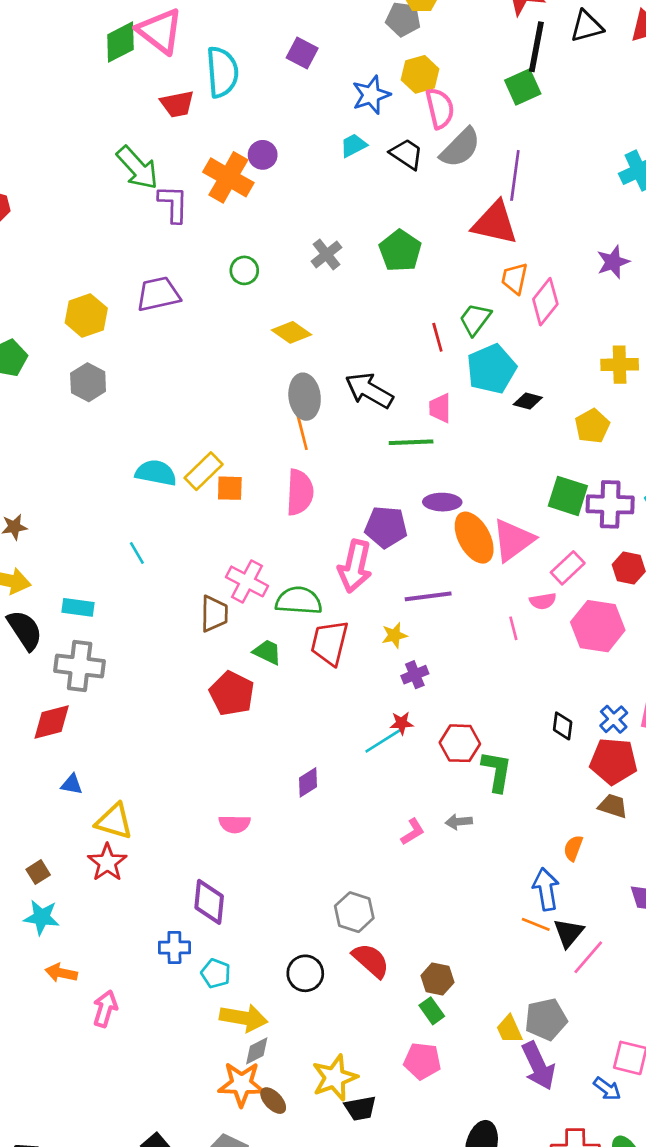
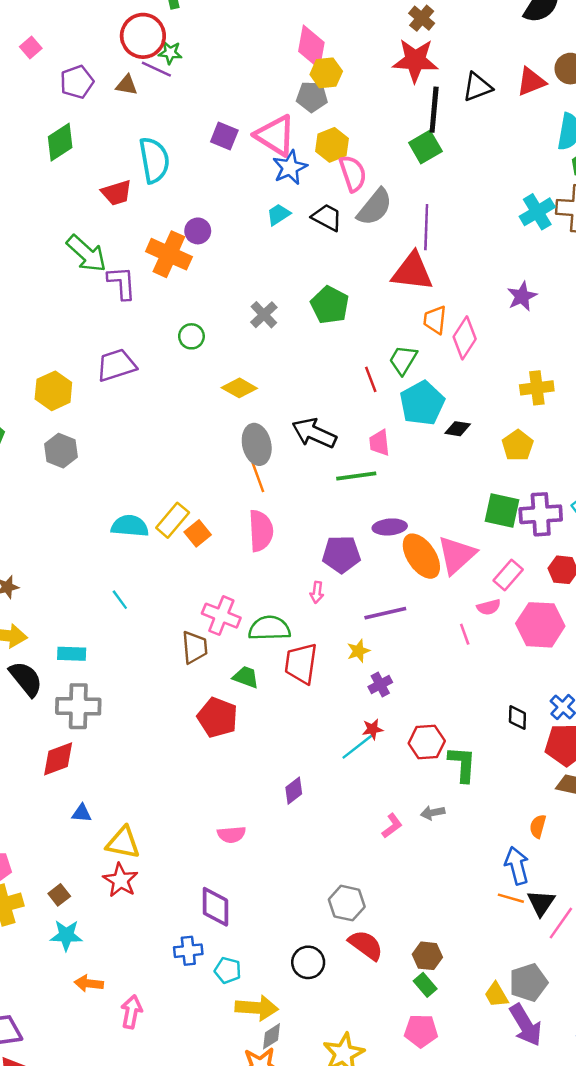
pink triangle: (160, 31) -> (275, 135), moved
orange square: (230, 488) -> (198, 533), turned -35
pink arrow: (355, 566) -> (317, 592), size x0.5

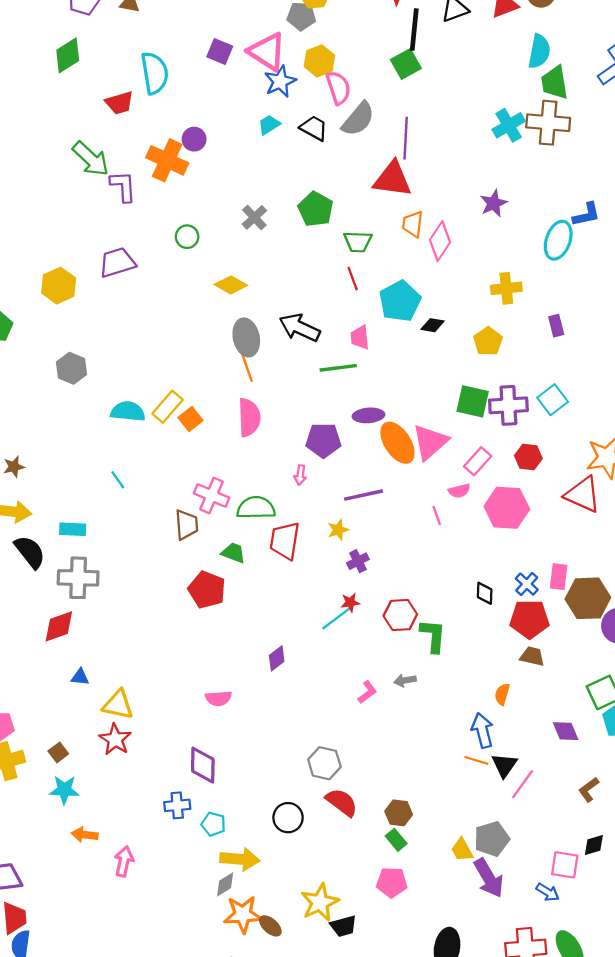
green trapezoid: (403, 360) -> (358, 242), moved, turned -120
gray hexagon: (61, 451) -> (71, 368), moved
gray diamond: (271, 1036) -> (225, 884), moved

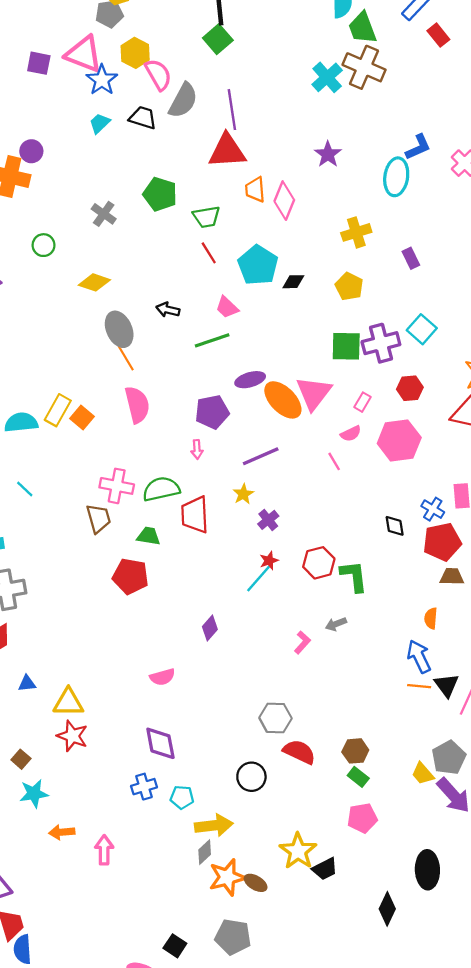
brown cross: (548, 123) -> (364, 67), turned 30
black arrow: (300, 328) -> (168, 310), size x0.6
pink trapezoid: (360, 337) -> (227, 307), turned -30
pink rectangle: (478, 461) -> (362, 402), size x0.7

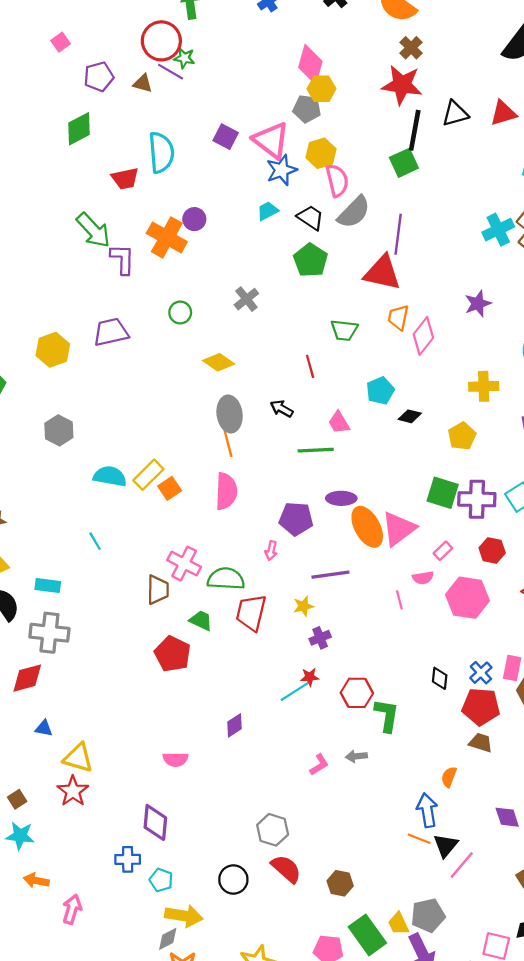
green pentagon: (160, 194) -> (311, 260), moved
red line: (209, 253) -> (310, 366), moved
cyan pentagon: (258, 265) -> (380, 391), size x0.7
green rectangle: (358, 777) -> (367, 935), moved, size x1.8

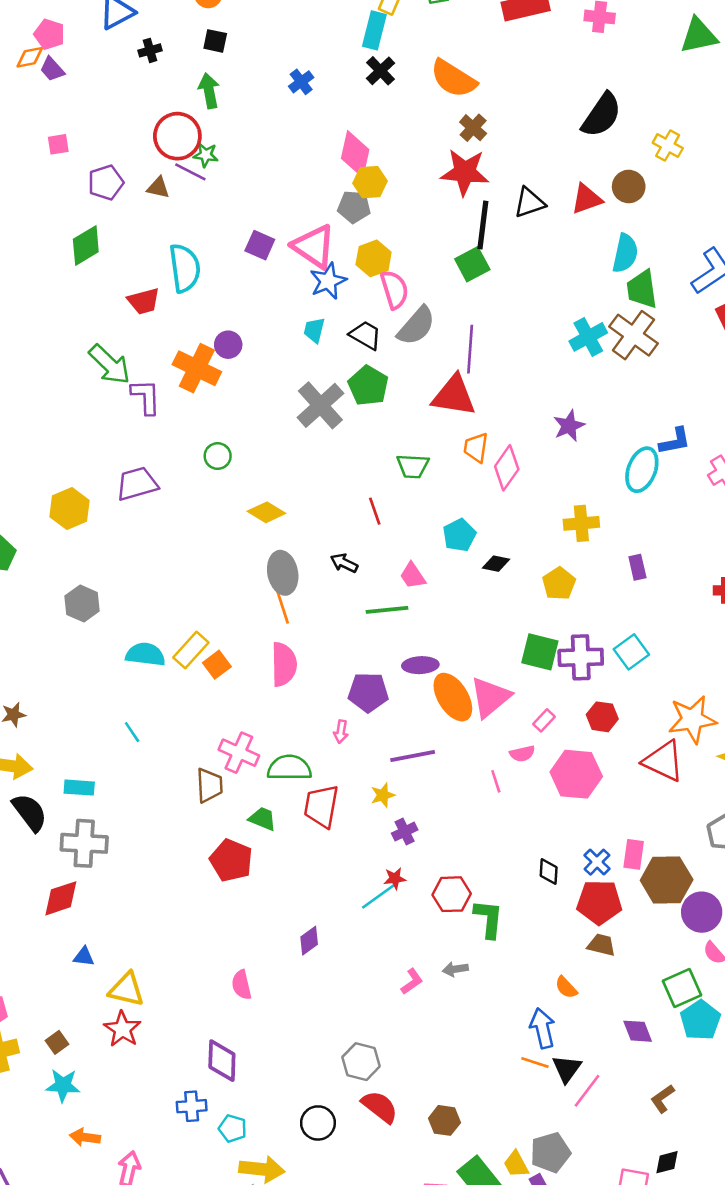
pink square: (61, 42) -> (58, 144), turned 30
cyan trapezoid: (268, 211) -> (314, 330), turned -45
gray cross: (246, 299) -> (320, 405), moved, size x1.6
pink semicircle: (175, 759) -> (242, 985), turned 80
orange semicircle: (449, 777) -> (566, 987), turned -60

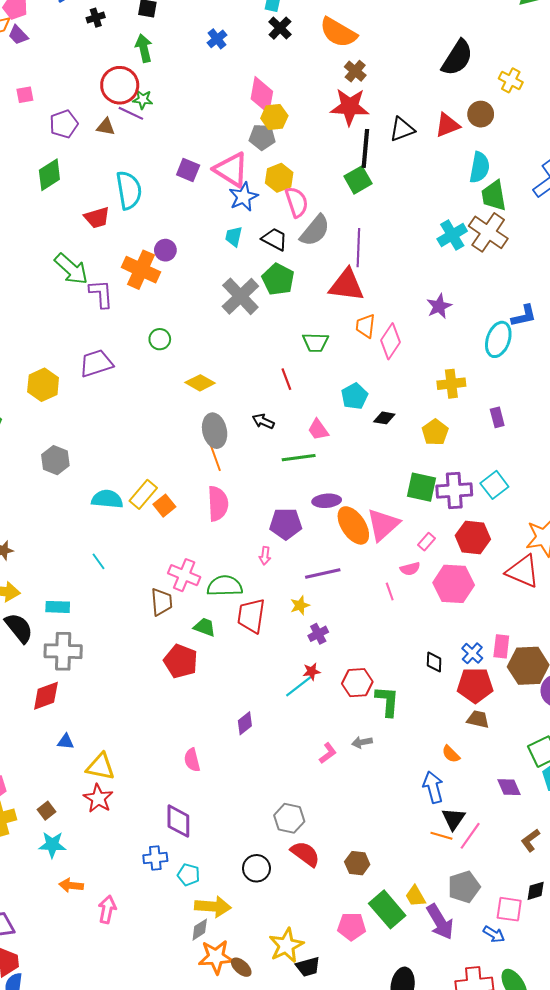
red hexagon: (602, 717) -> (473, 537), size x1.4
orange line: (535, 1062) -> (441, 836), moved
gray pentagon: (550, 1153) -> (464, 887), moved

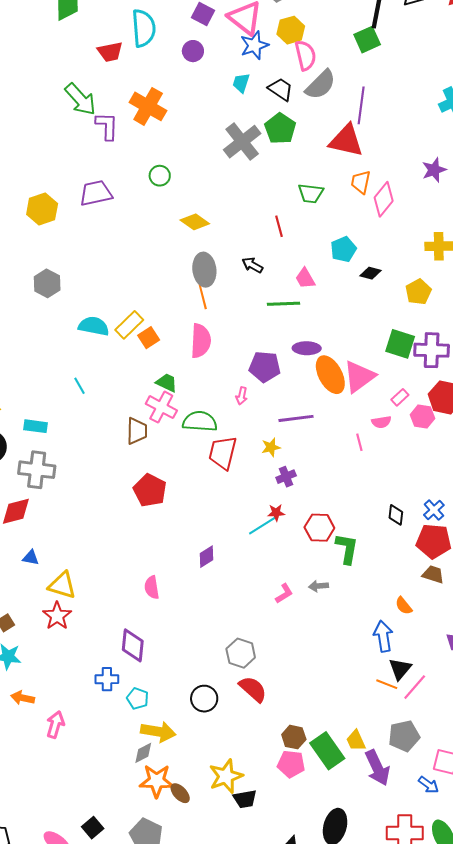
purple circle: (165, 250) -> (193, 51), moved
pink hexagon: (454, 584) -> (422, 417), moved, size x0.6
green trapezoid: (205, 627) -> (167, 383), moved
brown hexagon: (357, 863) -> (294, 737), moved

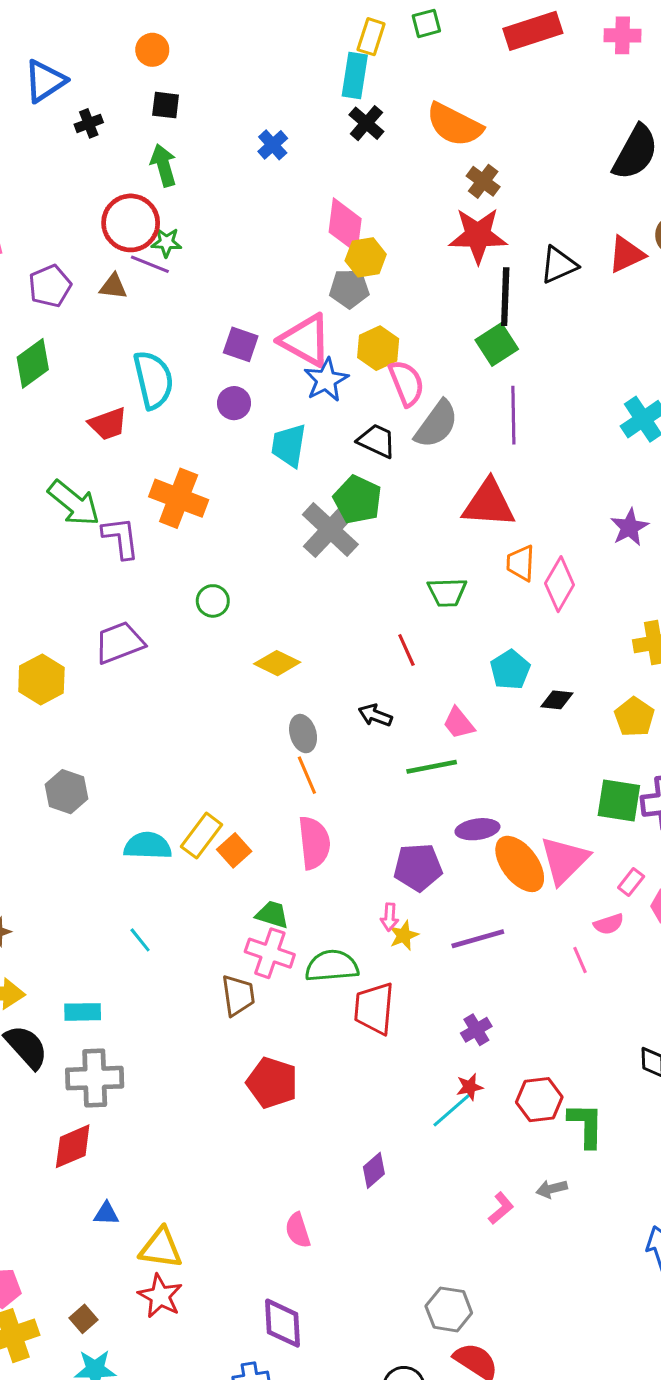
cyan trapezoid: (241, 83) -> (289, 445), moved, size x1.4
purple line: (361, 105) -> (513, 415), moved
green pentagon: (280, 129) -> (358, 500), moved
gray ellipse: (204, 270) -> (303, 734), size x0.7
yellow star: (271, 447) -> (404, 935), moved

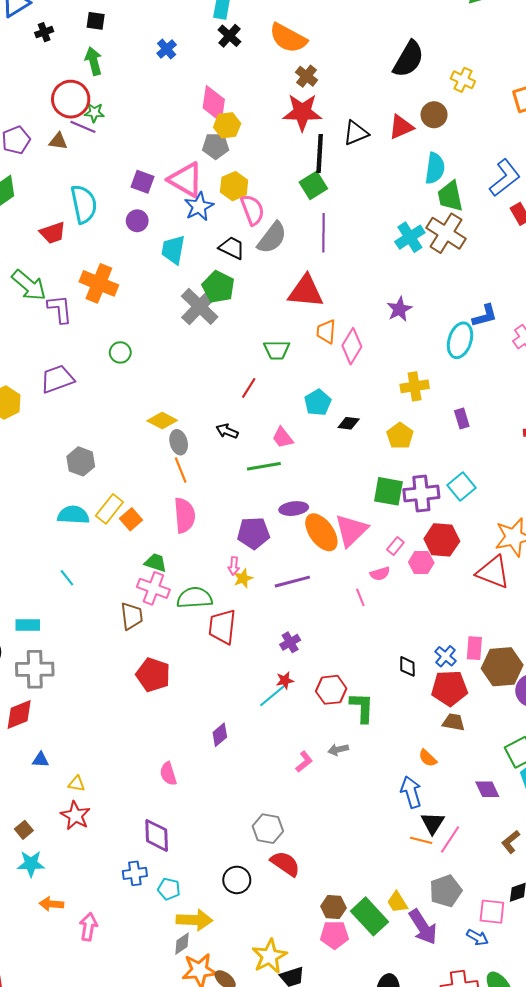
red line: (406, 650) -> (249, 388), turned 55
yellow diamond: (277, 663) -> (162, 421), moved
gray hexagon: (67, 792) -> (81, 461), moved
yellow triangle: (161, 1248) -> (77, 784), size x0.6

